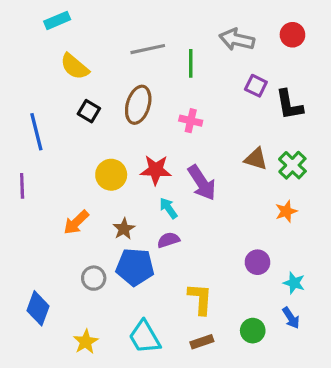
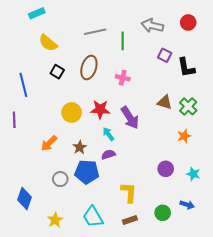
cyan star: (294, 283) -> (193, 174), moved
blue arrow: (291, 318) -> (187, 205), turned -40

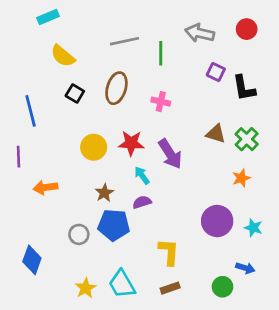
orange arrow: (49, 143) -> (45, 187), moved, turned 36
purple circle: (166, 169) -> (217, 221), size x1.5
green circle: (163, 213) -> (222, 287), moved
yellow star: (55, 220) -> (86, 288), moved

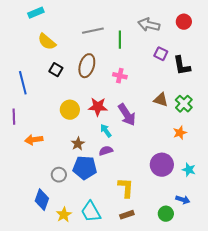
blue diamond: (32, 260) -> (42, 200), moved

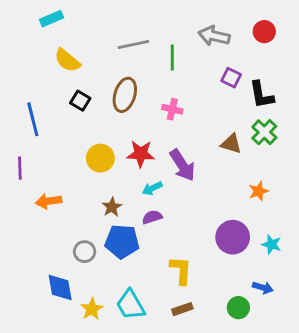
green cross: (184, 104) -> (264, 132), moved
cyan arrow: (106, 131) -> (152, 188), turned -80
blue diamond: (42, 200) -> (60, 288), turned -30

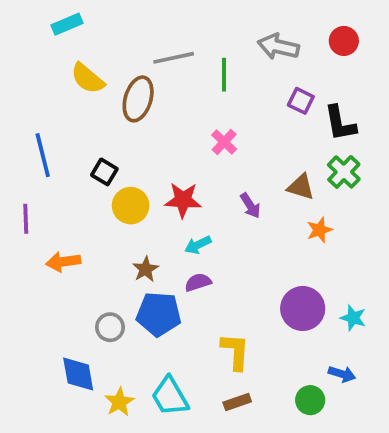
brown ellipse: (125, 95) -> (138, 99), moved
black square: (80, 101) -> (104, 172), moved
pink cross: (172, 109) -> (224, 142), turned 30
purple arrow: (182, 165) -> (250, 206), moved, size x0.6
orange star: (259, 191) -> (320, 230), moved

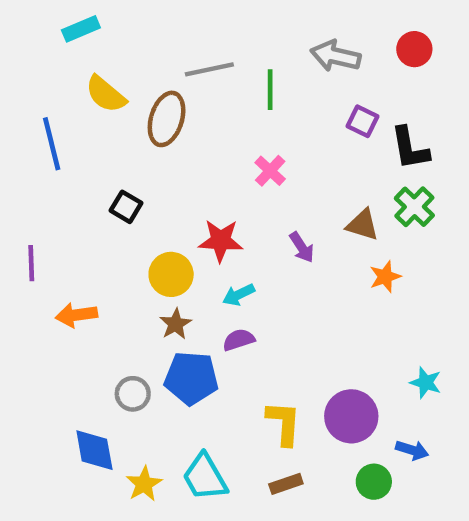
blue line: (43, 155) -> (52, 144), moved
yellow circle: (131, 206) -> (171, 274), moved
purple circle: (303, 308) -> (351, 416), moved

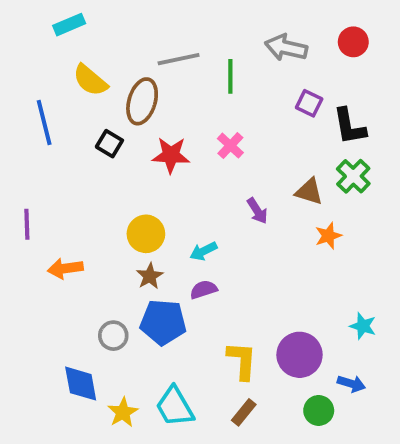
black square: (126, 207) -> (109, 144), moved
red star: (221, 241) -> (171, 155), moved
brown rectangle: (286, 484) -> (244, 412), turned -32

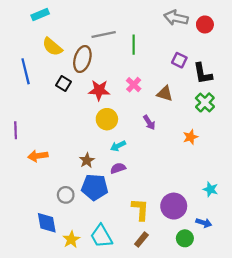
gray arrow: (286, 48) -> (176, 18), moved
brown triangle: (309, 192) -> (165, 94), moved
yellow circle: (146, 234) -> (107, 119), moved

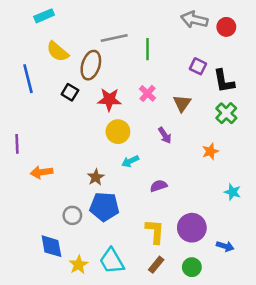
brown triangle: (165, 94) -> (182, 103), turned 48
purple semicircle: (118, 168) -> (159, 186), moved
cyan star: (210, 189) -> (232, 192), moved
green circle: (185, 238) -> (192, 267), moved

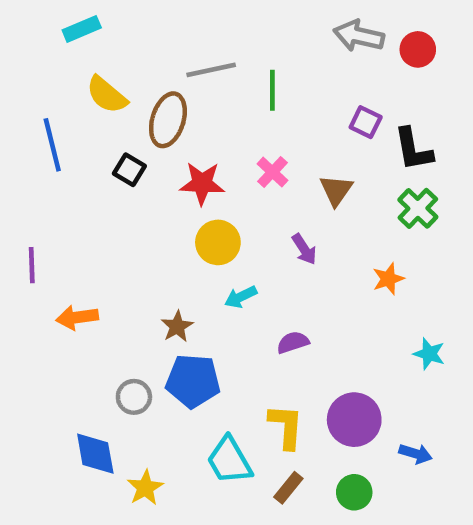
cyan trapezoid: (112, 261) -> (229, 460), moved

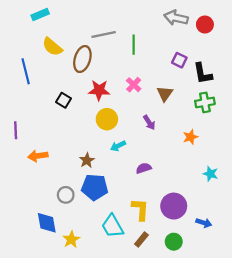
black square: (129, 170) -> (63, 100), moved
green cross: (418, 208) -> (205, 102), turned 36

